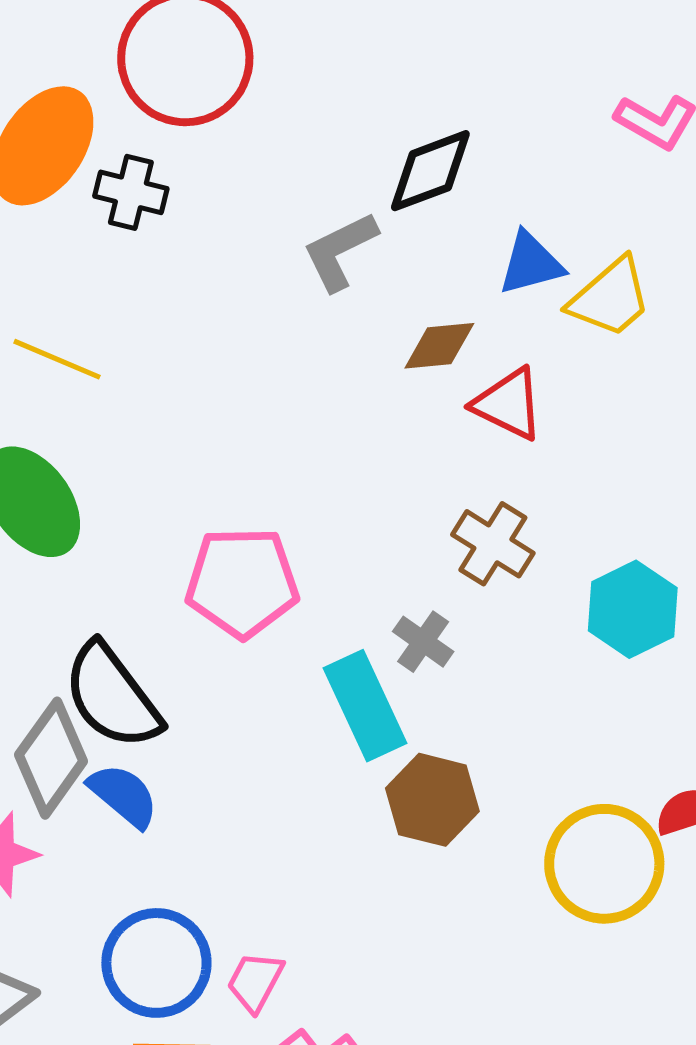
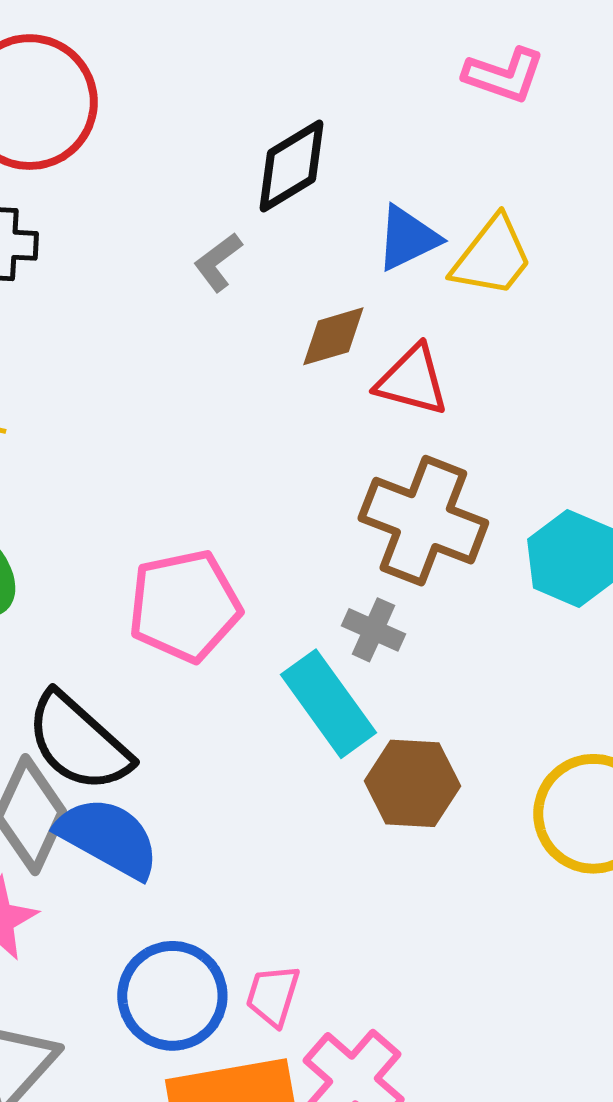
gray L-shape: (340, 251) -> (218, 262), size x0.7
brown cross: (493, 544) -> (423, 521), size x1.5
blue semicircle: (123, 795) -> (108, 838), size x1.4

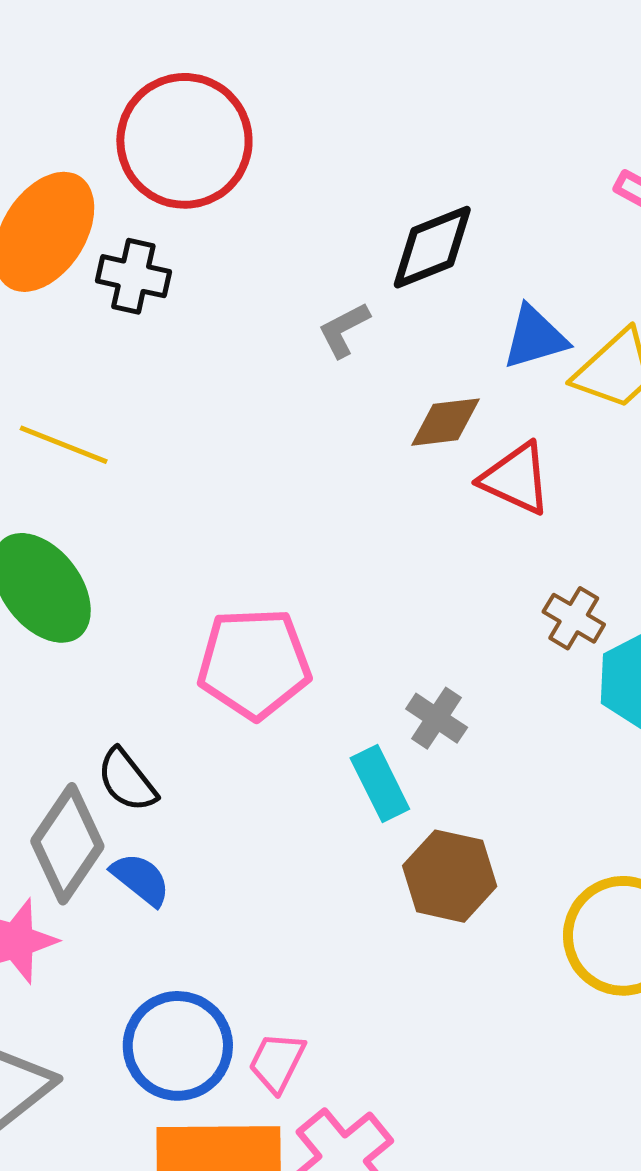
brown cross: (423, 521) -> (574, 618), moved, size x0.5
cyan rectangle: (329, 704) -> (380, 784), size x0.7
black semicircle: (78, 742) -> (127, 780), size x0.6
blue semicircle: (108, 838) -> (141, 879), size x0.6

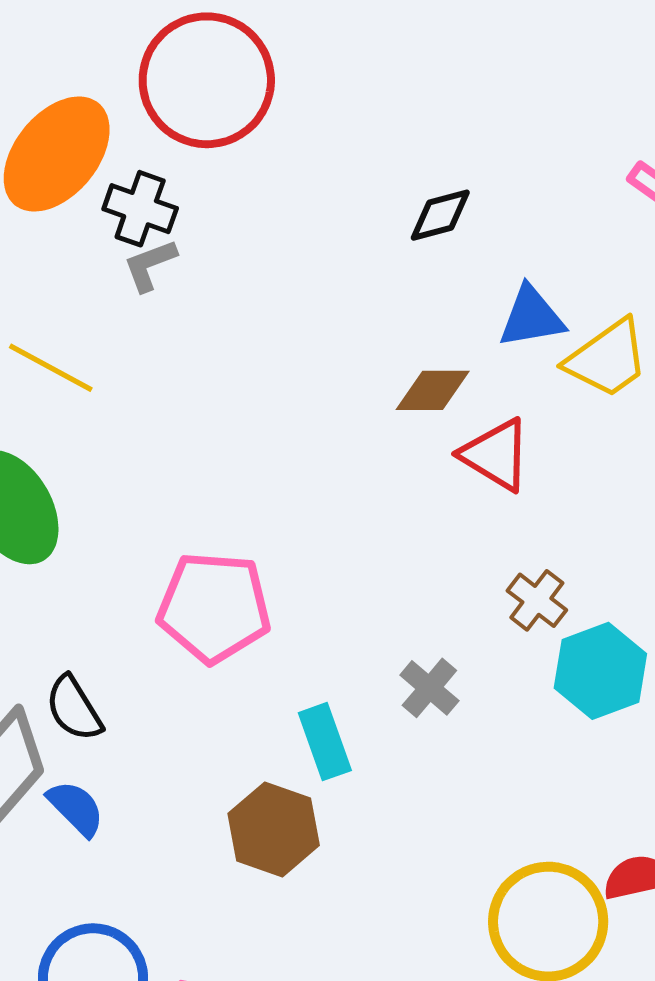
black diamond: (432, 247) -> (440, 215), size x0.7
gray L-shape: (344, 330) -> (150, 265), moved
gray cross: (437, 718) -> (429, 688), moved
brown hexagon: (450, 876) -> (274, 829), moved

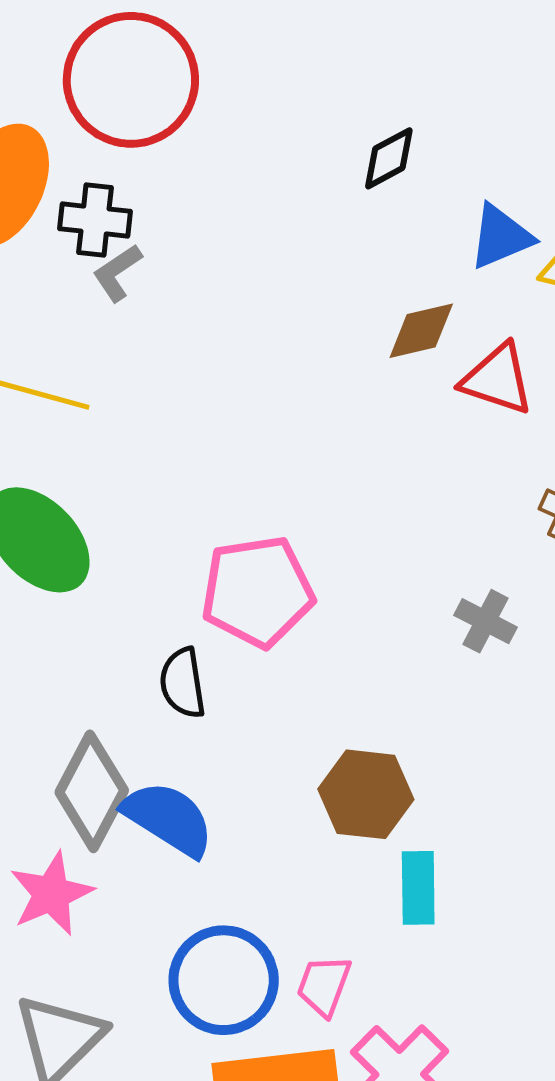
black semicircle: (74, 708) -> (183, 683), moved, turned 36
cyan rectangle: (325, 742) -> (418, 888), moved, turned 32
blue semicircle: (76, 808) -> (168, 819), size x1.5

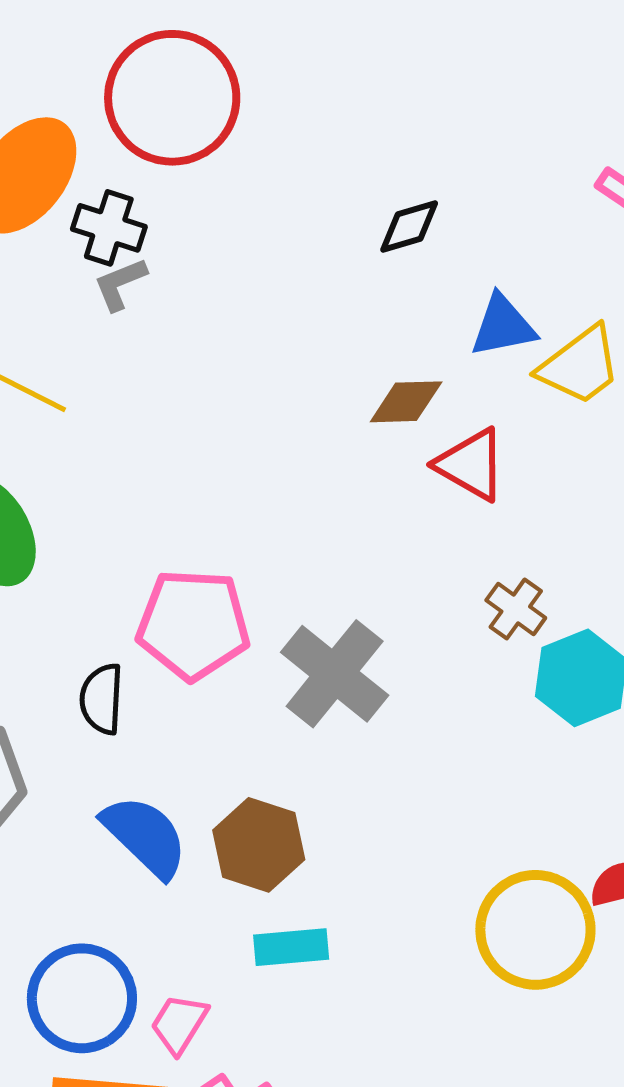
gray cross: (485, 621) -> (335, 674), moved, size x1.8
blue semicircle: (168, 819) -> (145, 836), moved
cyan rectangle: (418, 888) -> (291, 947), turned 74

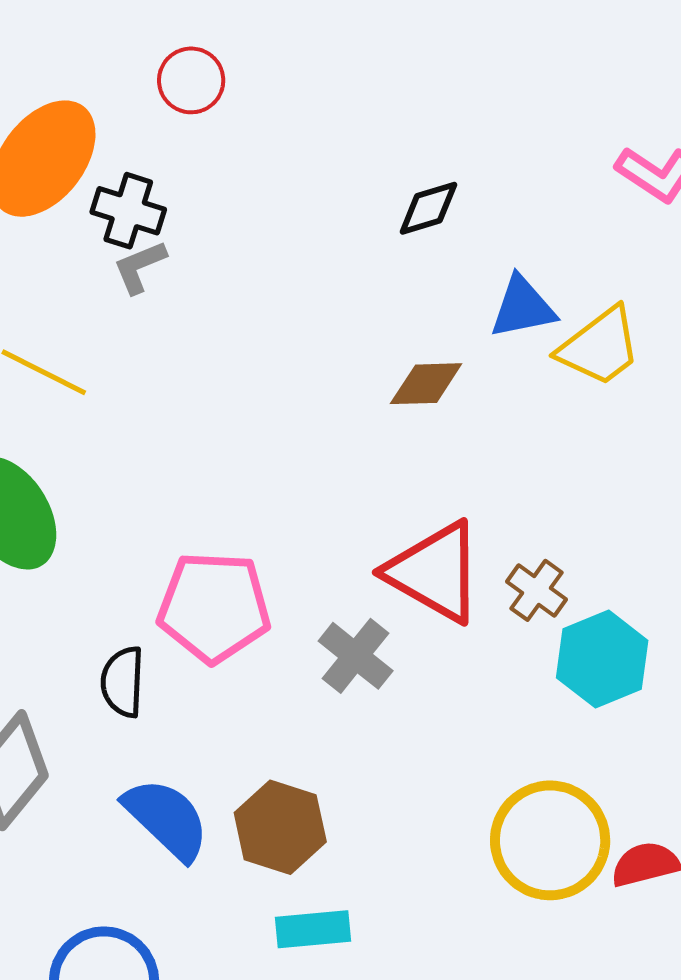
red circle: (172, 98) -> (191, 80), size x0.5
red triangle: (471, 465) -> (435, 572), moved, size x1.4
gray cross: (335, 674) -> (356, 656), size x0.7
yellow circle: (535, 930) -> (550, 840), moved

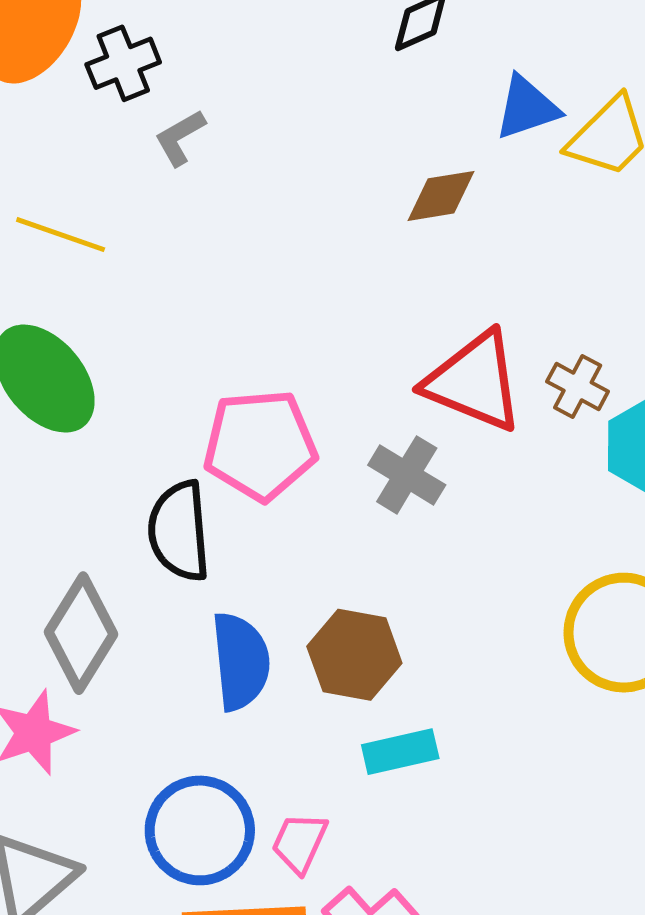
black cross: (128, 211) -> (123, 63), turned -32
gray L-shape: (140, 267) -> (180, 138), moved
black semicircle: (123, 682) -> (179, 531), size x1.4
blue semicircle: (167, 819) -> (241, 661), turned 48

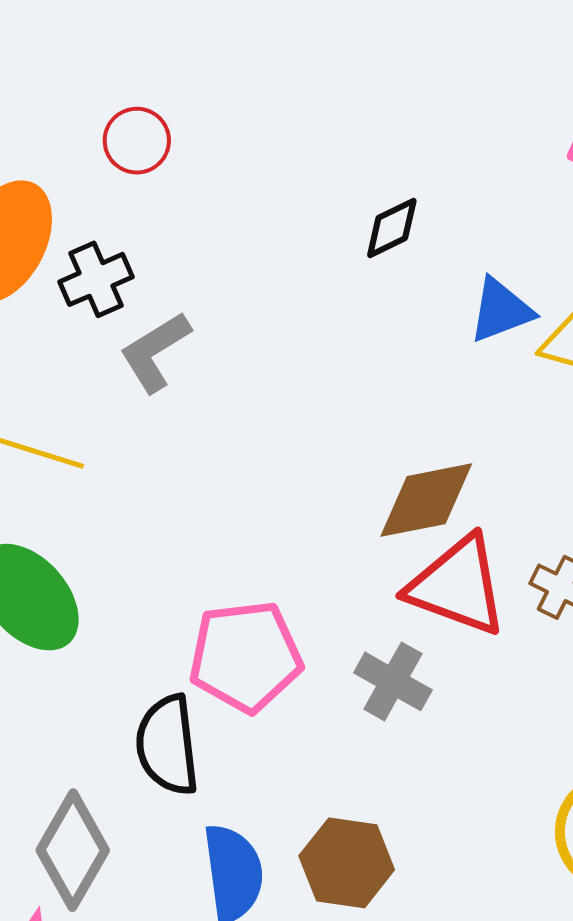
gray L-shape: (180, 138) -> (155, 352), size x1.4
brown diamond: (441, 196) -> (426, 500), moved, size x1.4

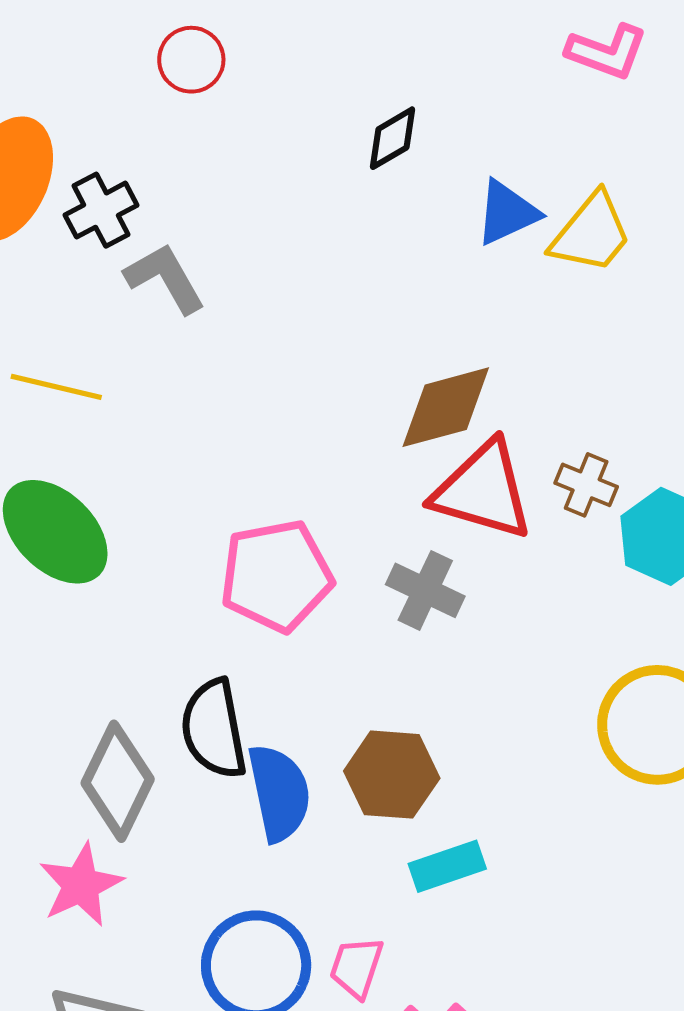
red circle: (137, 141) -> (191, 60), moved
gray L-shape: (155, 352) -> (165, 278), turned 96
black semicircle: (167, 745) -> (214, 729), moved

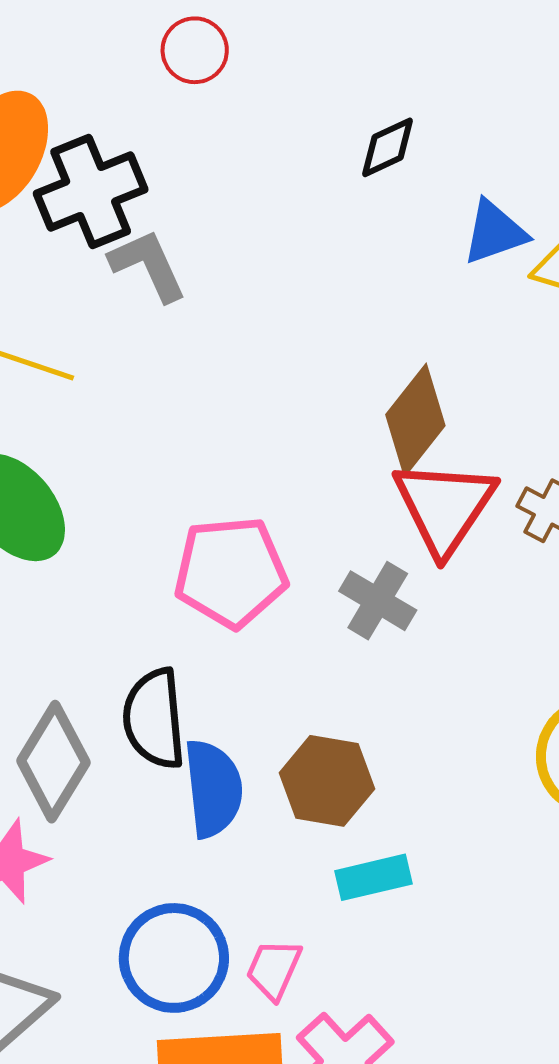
black cross: (101, 210) -> (91, 191), size x1.5
brown diamond: (446, 407) -> (415, 420), turned -42
red triangle: (483, 491) -> (444, 507), turned 42

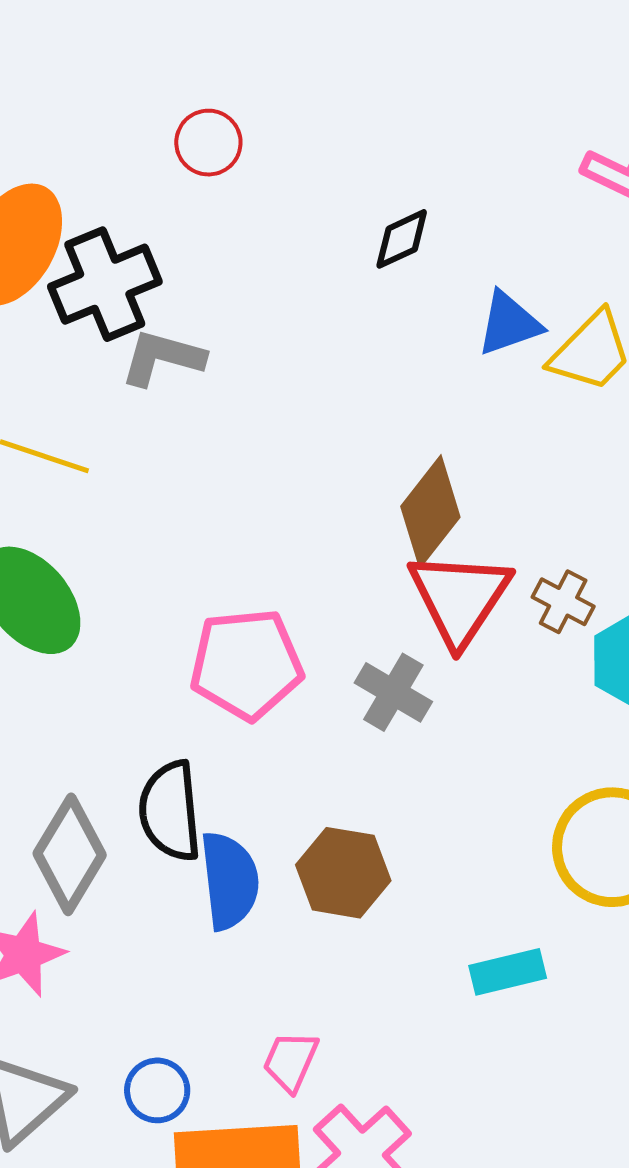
gray L-shape: (148, 265) -> (162, 358), turned -50
cyan rectangle: (374, 877) -> (508, 972), moved
blue circle: (174, 958) -> (157, 1090), moved, size x0.6

